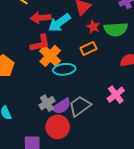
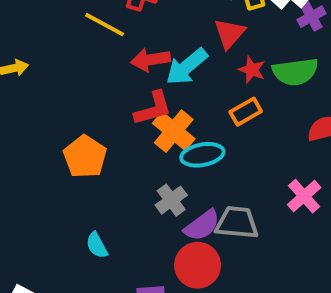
gray cross: (47, 103) -> (171, 200), moved
gray trapezoid: (80, 106) -> (237, 223), turned 45

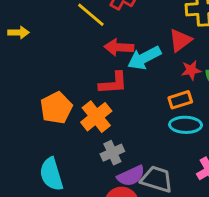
red star: (252, 70) -> (191, 70), turned 30
orange cross: (174, 131) -> (96, 117), moved
cyan ellipse: (202, 155) -> (186, 125), moved
cyan semicircle: (97, 245) -> (51, 174), size x1.6

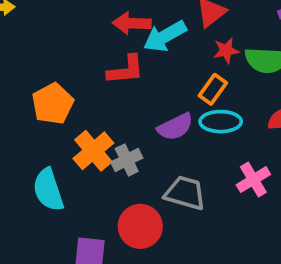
orange rectangle: (180, 100) -> (213, 89), turned -35
orange cross: (96, 117) -> (93, 151), moved
purple semicircle: (131, 176) -> (175, 127), moved

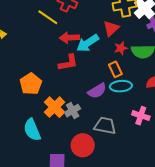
orange rectangle: (213, 89) -> (115, 69), turned -56
pink cross: (253, 180) -> (141, 116), turned -36

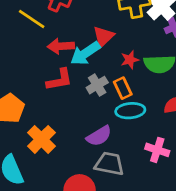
red triangle: (111, 28) -> (103, 37), moved
purple semicircle: (97, 91) -> (99, 136), moved
gray cross: (73, 111) -> (97, 85), moved

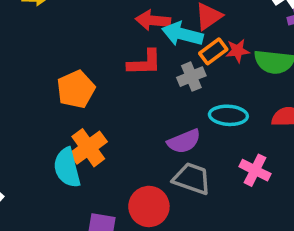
cyan arrow: (85, 53) -> (182, 34), turned 40
orange rectangle: (123, 88) -> (213, 51), moved, turned 70
orange cross: (41, 139) -> (88, 148), moved

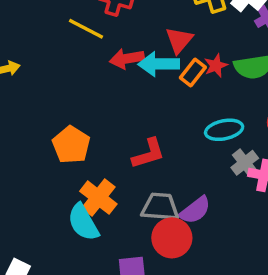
red L-shape: (145, 63) -> (148, 154), moved
gray cross: (191, 77) -> (245, 163), moved
purple semicircle: (184, 141) -> (195, 210), moved
gray trapezoid: (192, 179) -> (160, 207), moved

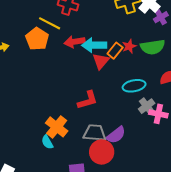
red triangle: (179, 40) -> (101, 61), moved
orange pentagon: (71, 145) -> (37, 39), moved
cyan semicircle: (83, 222) -> (47, 142), size x0.6

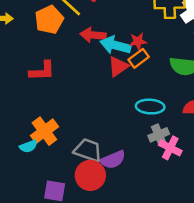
red star: (129, 46) -> (138, 41), moved
red L-shape: (88, 100) -> (42, 71), moved
cyan semicircle: (47, 142) -> (28, 146), turned -96

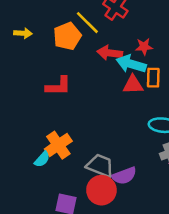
red star: (138, 41) -> (144, 47), moved
orange rectangle: (139, 58) -> (153, 78), turned -54
red triangle: (118, 66) -> (133, 85), turned 30
cyan semicircle: (28, 146) -> (42, 159), turned -30

